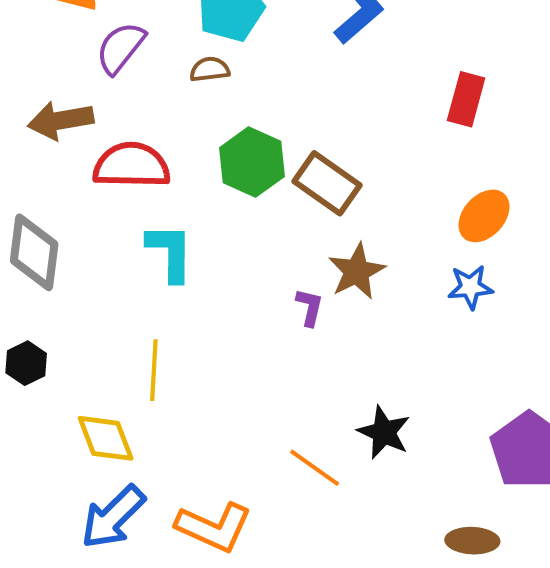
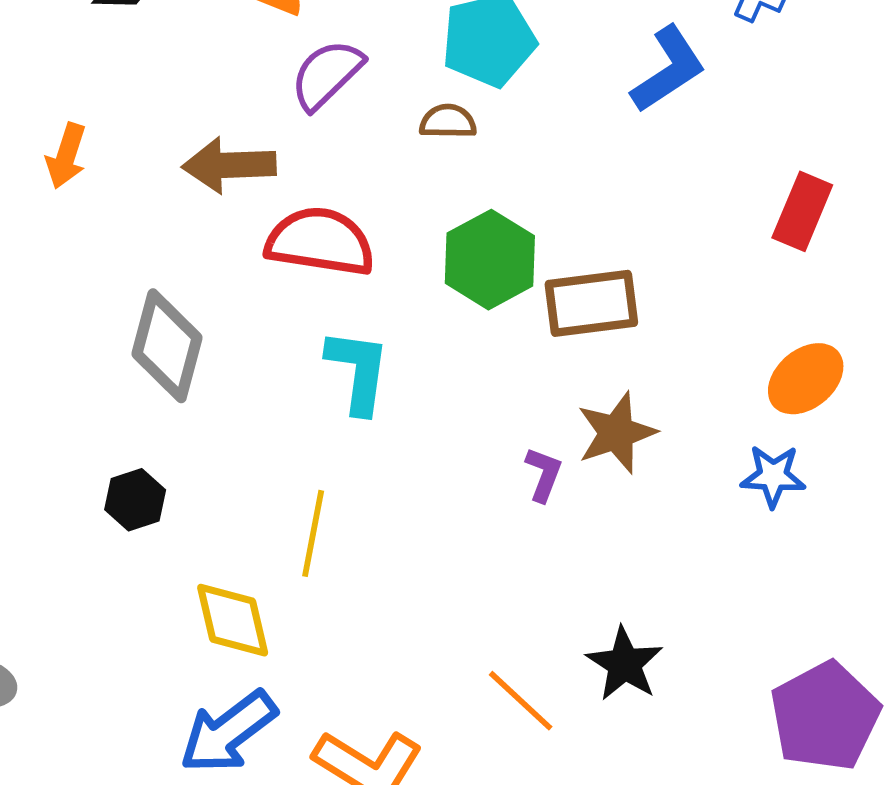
brown rectangle: (327, 183) -> (591, 303), turned -50

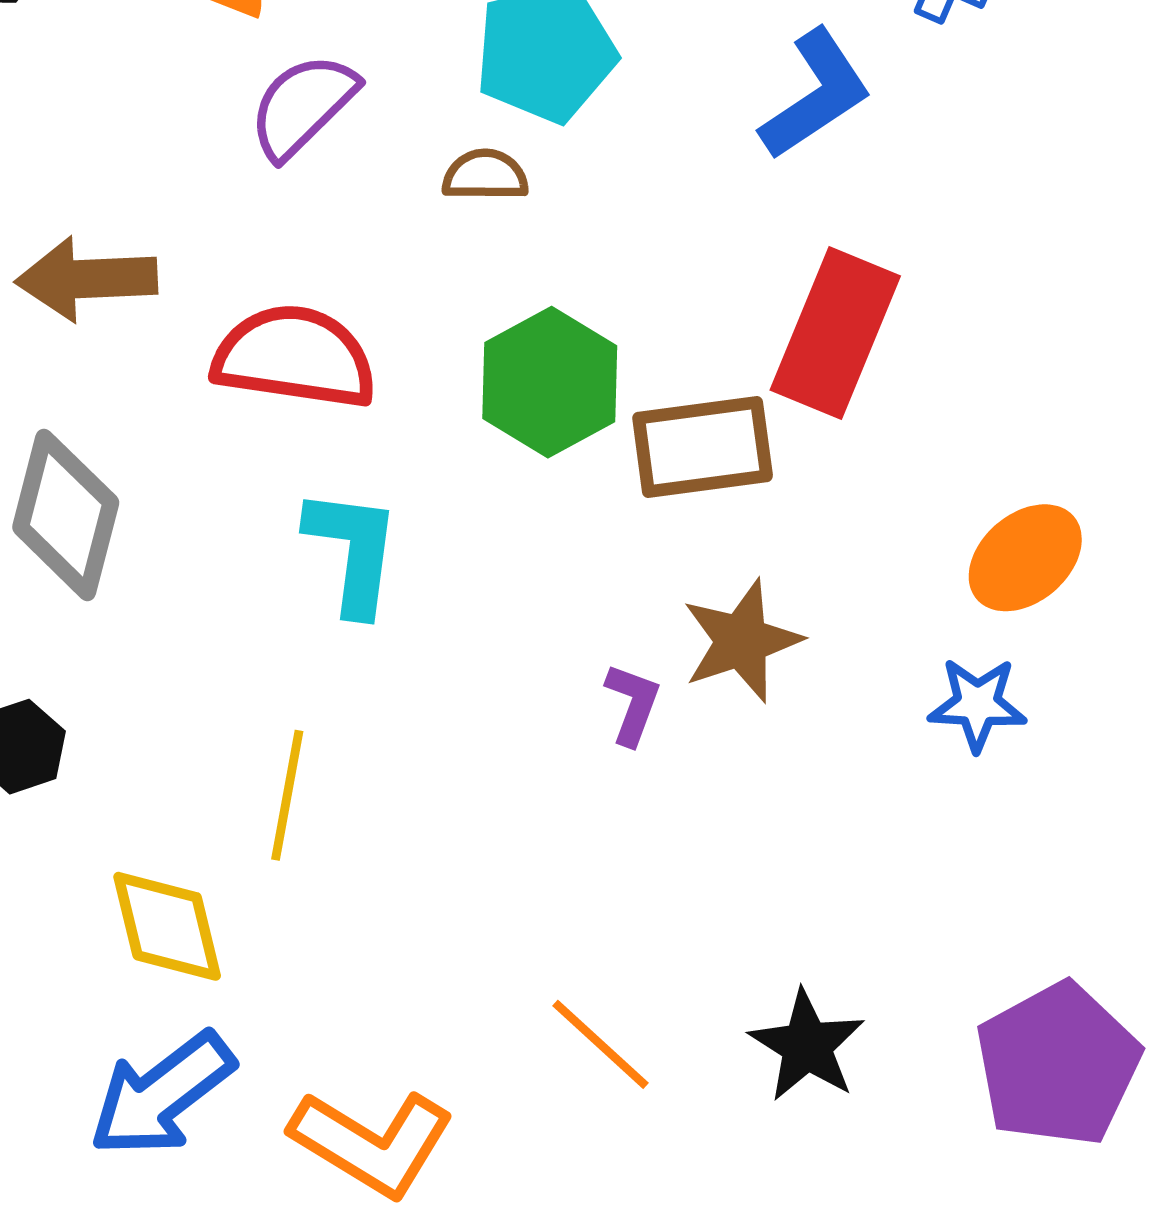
brown arrow: (229, 165) -> (87, 279), moved
red rectangle: (802, 211) -> (835, 333), moved, size x1.4
black star: (625, 664) -> (807, 1046), moved

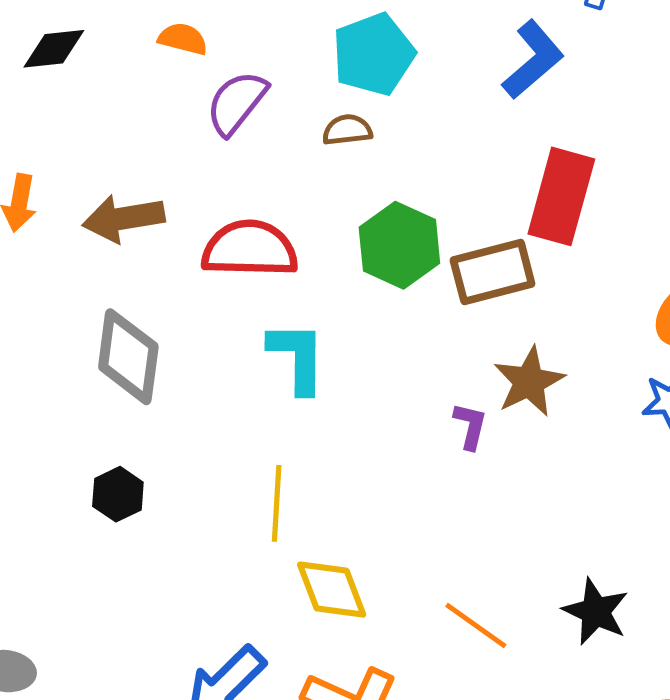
yellow diamond: (167, 926) -> (332, 590), moved

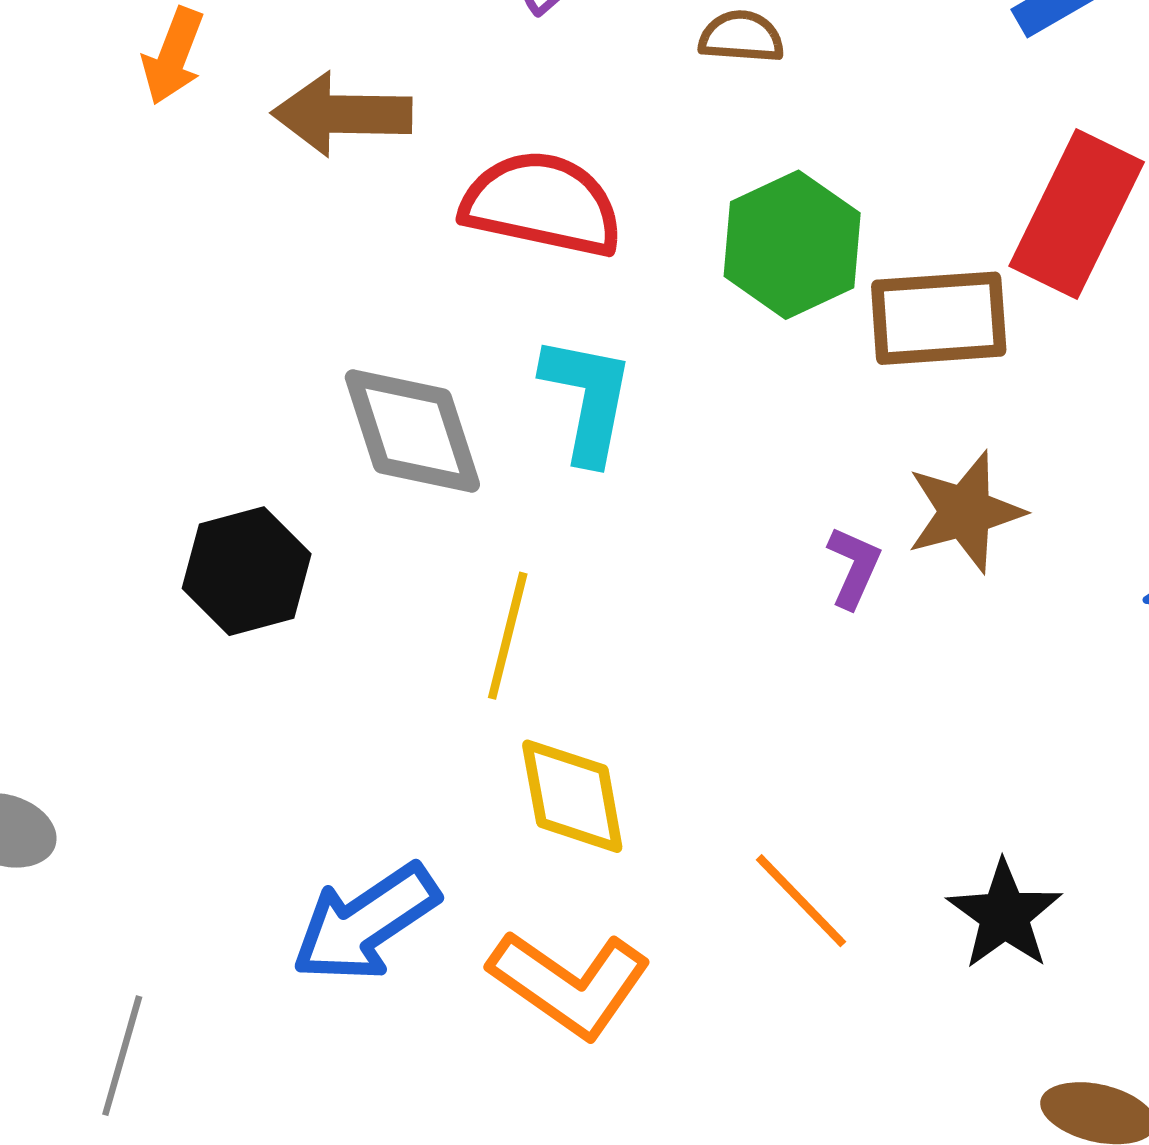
gray diamond: (128, 357) -> (412, 431), moved, turned -36
black hexagon: (118, 494) -> (247, 571), size x1.4

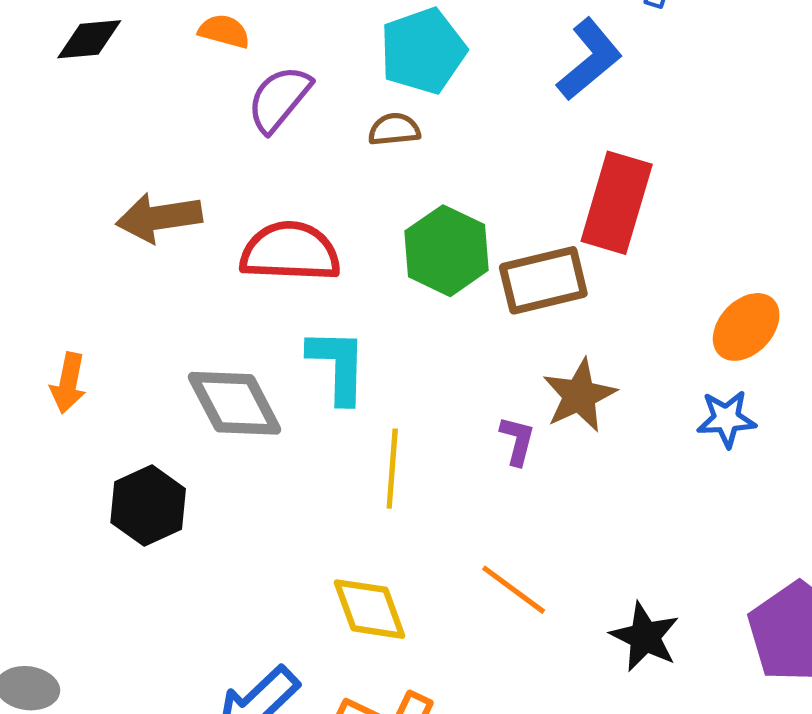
orange arrow: (173, 56) -> (68, 383), moved
yellow line: (508, 636) -> (392, 469), moved
orange line: (801, 901) -> (514, 590), moved

